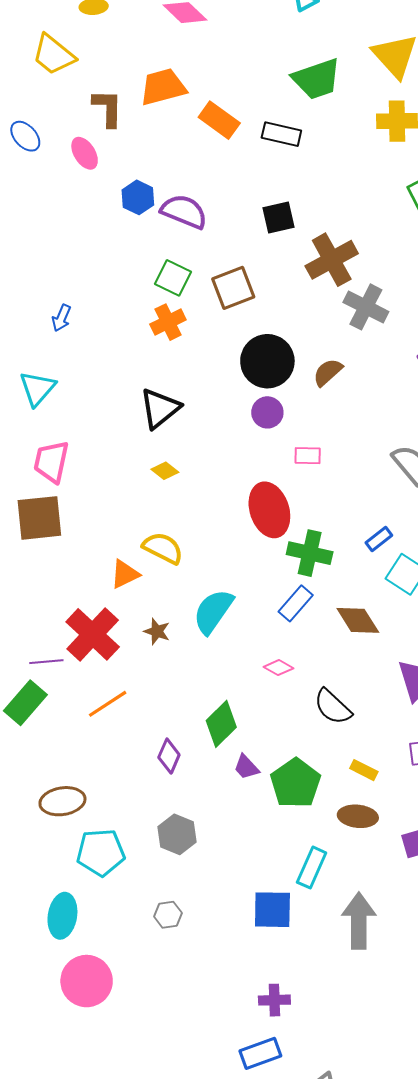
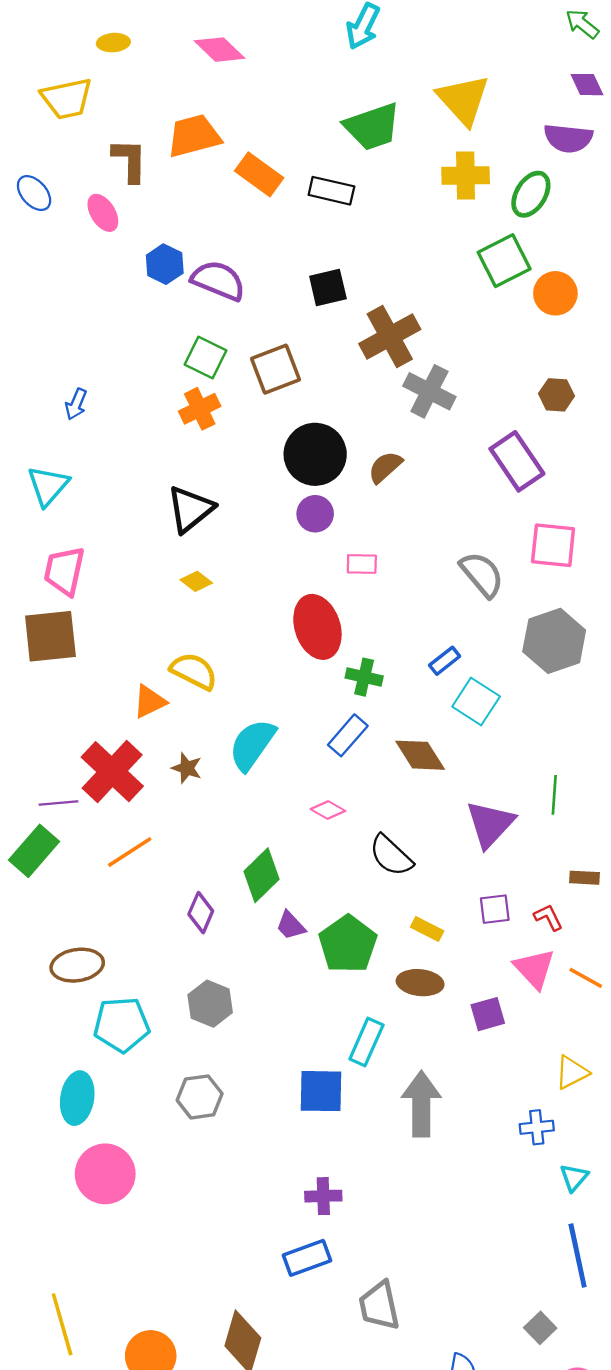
yellow trapezoid: (53, 55) -> (67, 99), turned -51
green cross: (310, 553) -> (364, 677), size x0.7
gray hexagon: (168, 915) -> (200, 1097), size x1.4

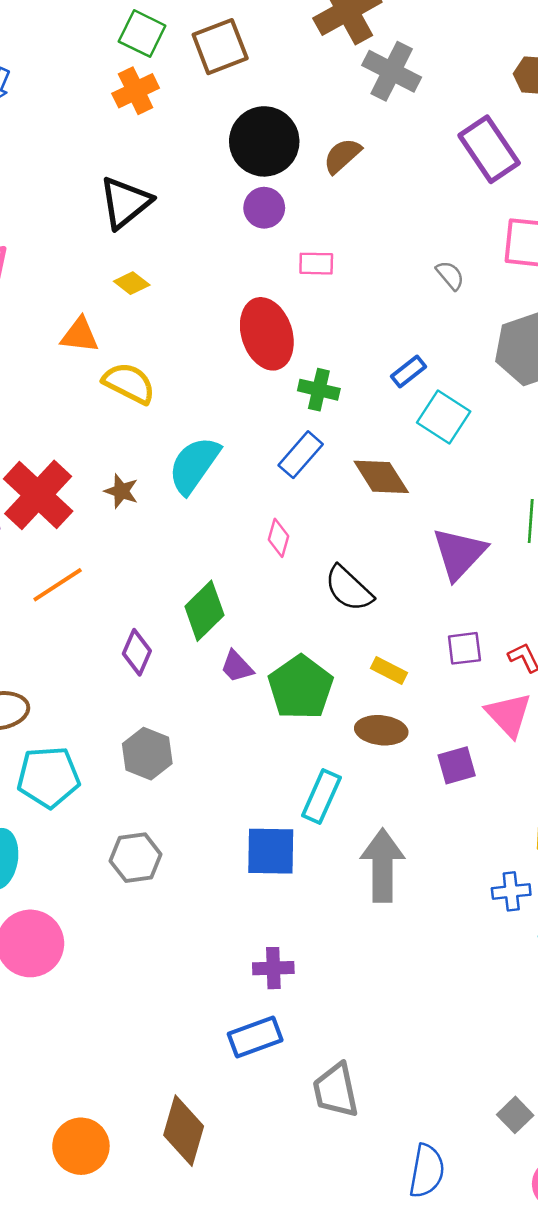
gray semicircle: (482, 574) -> (450, 275), size x0.6
orange triangle: (150, 702) -> (80, 335), moved, turned 33
pink diamond: (328, 810) -> (279, 538), turned 76

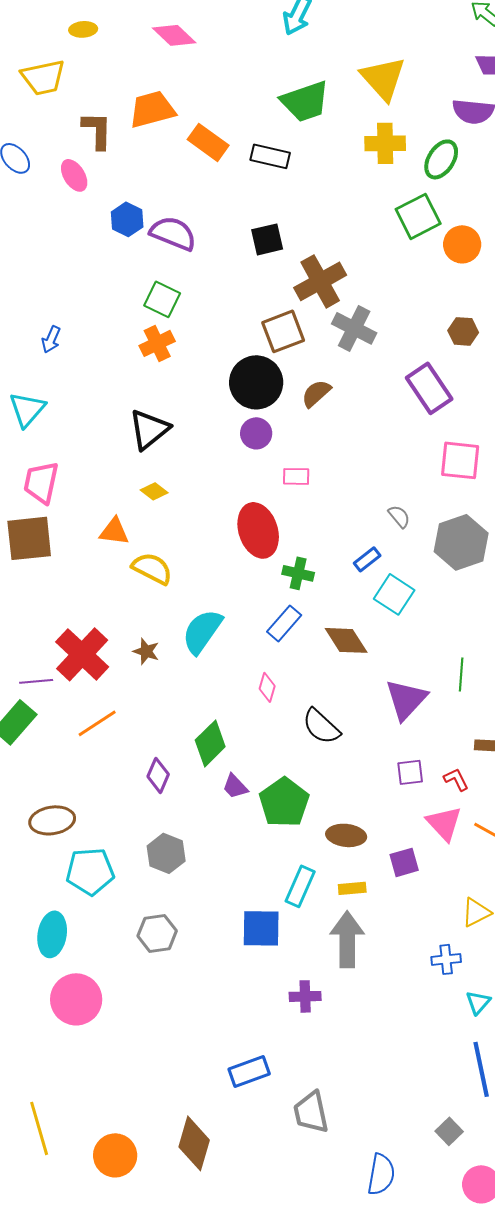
brown square: (220, 47) -> (283, 331), moved
gray semicircle: (450, 275) -> (399, 516), moved
yellow rectangle: (389, 670) -> (352, 888), moved, turned -32
purple cross: (273, 968) -> (305, 996), moved

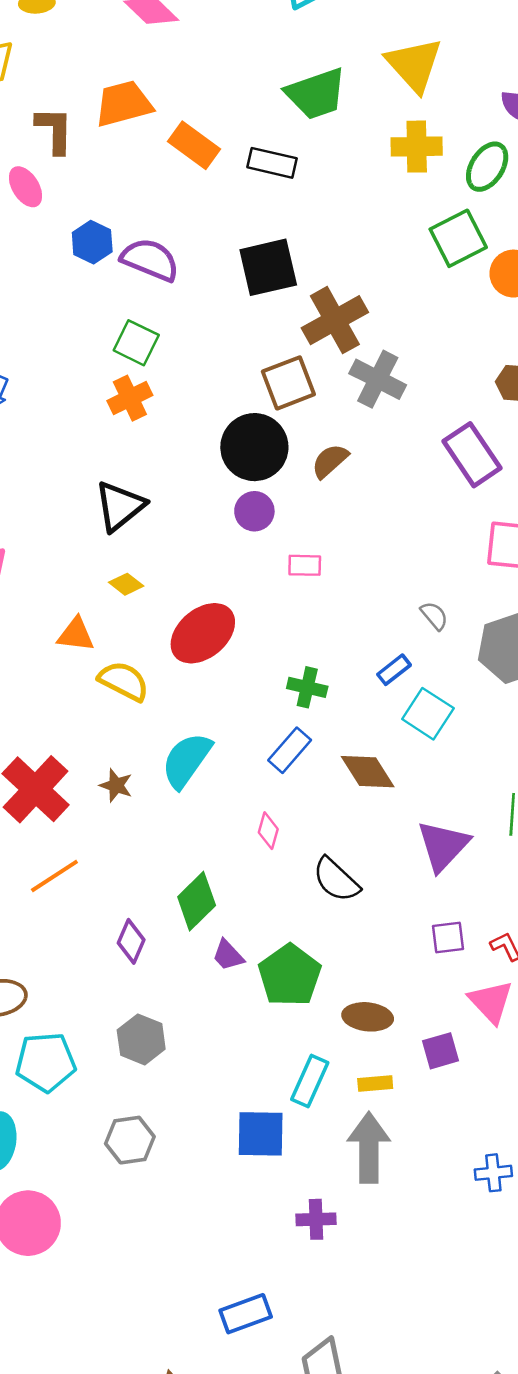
black square: (267, 239) -> (268, 267), size x1.4
red ellipse: (258, 530) -> (203, 633), moved, turned 68

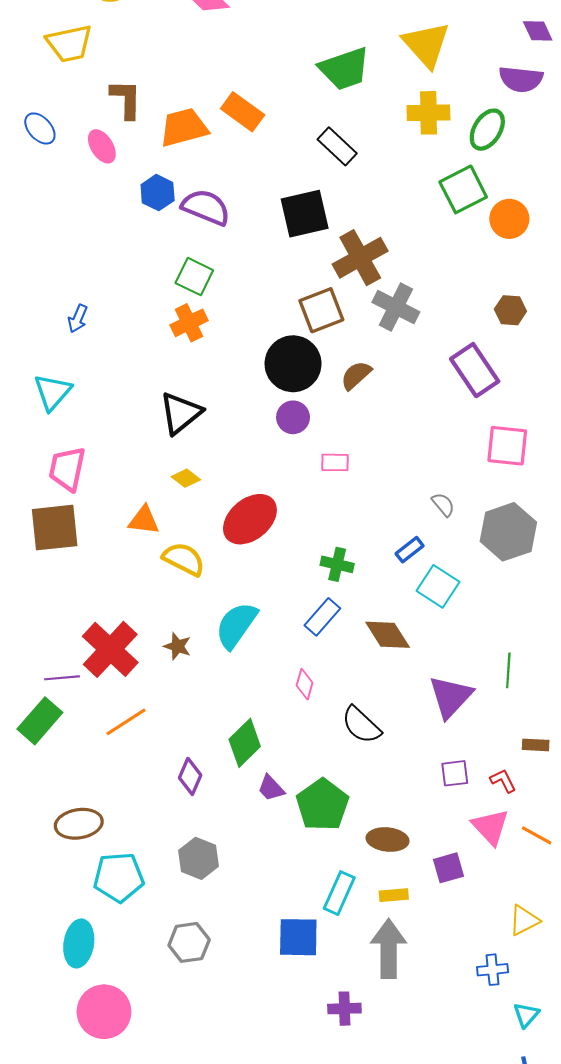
orange trapezoid: (124, 104) -> (184, 127), moved
black rectangle: (272, 163) -> (337, 146), moved, turned 30

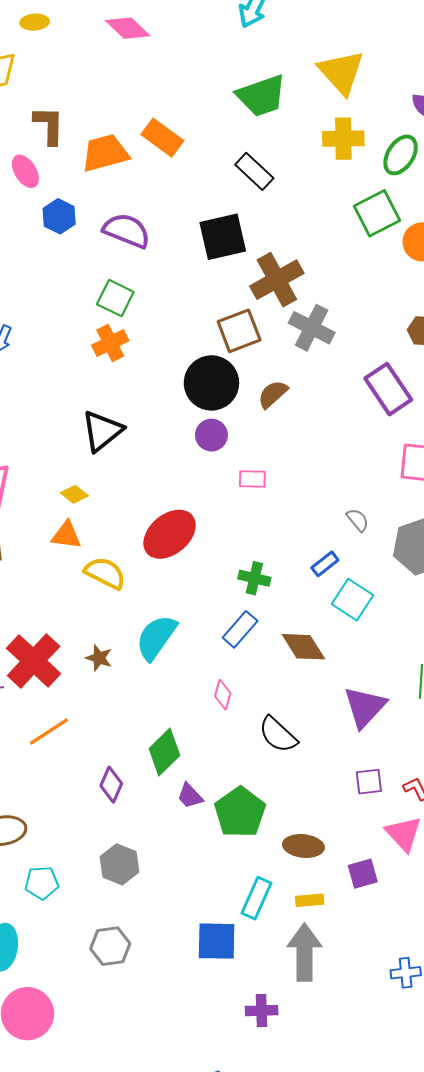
blue hexagon: (158, 193) -> (59, 216), moved
yellow diamond: (186, 478) -> (74, 494), moved
cyan pentagon: (119, 877) -> (42, 883), size x0.7

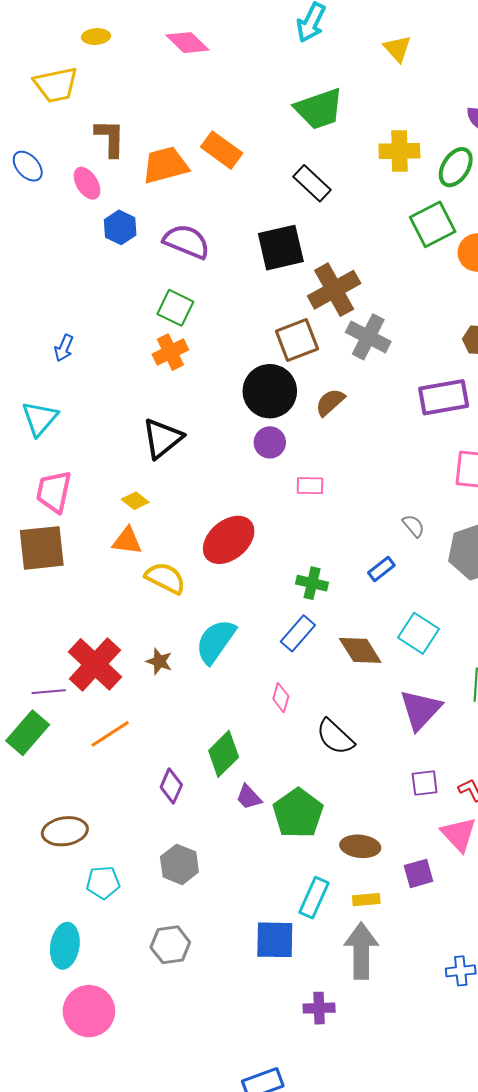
yellow triangle: (341, 72) -> (397, 49), moved, size x0.6
purple rectangle: (388, 389) -> (444, 397), turned -66
cyan square: (353, 600) -> (419, 633), moved

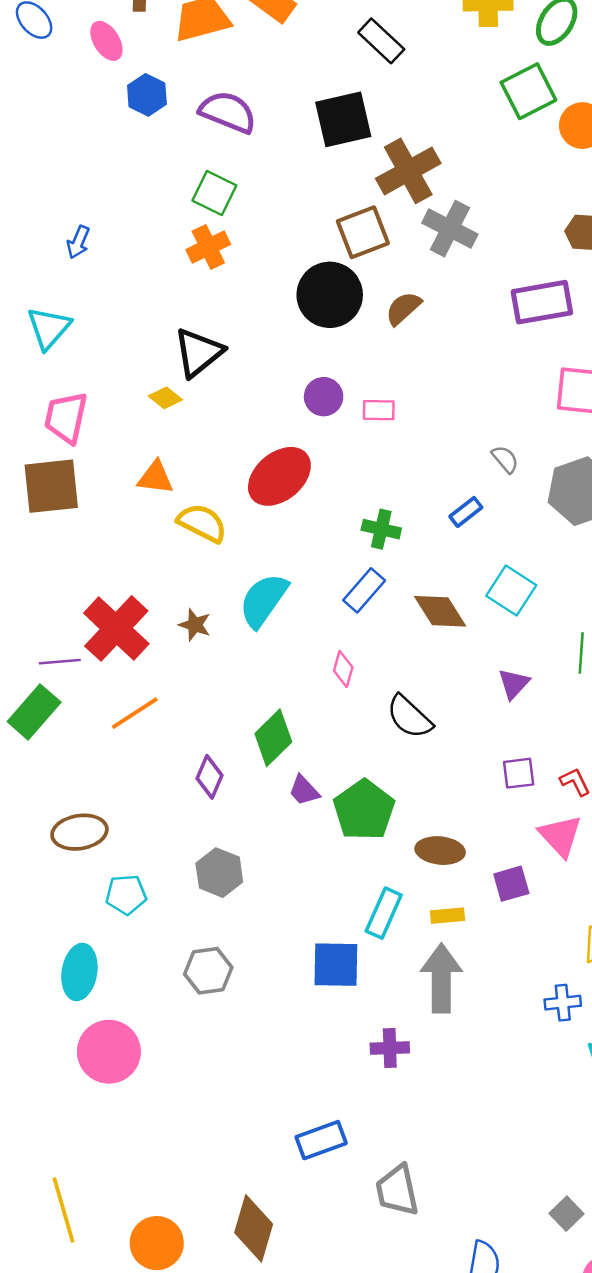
purple circle: (270, 442) -> (324, 397), moved
yellow diamond: (135, 501) -> (165, 398), moved
purple triangle: (421, 710) -> (514, 684), size x0.6

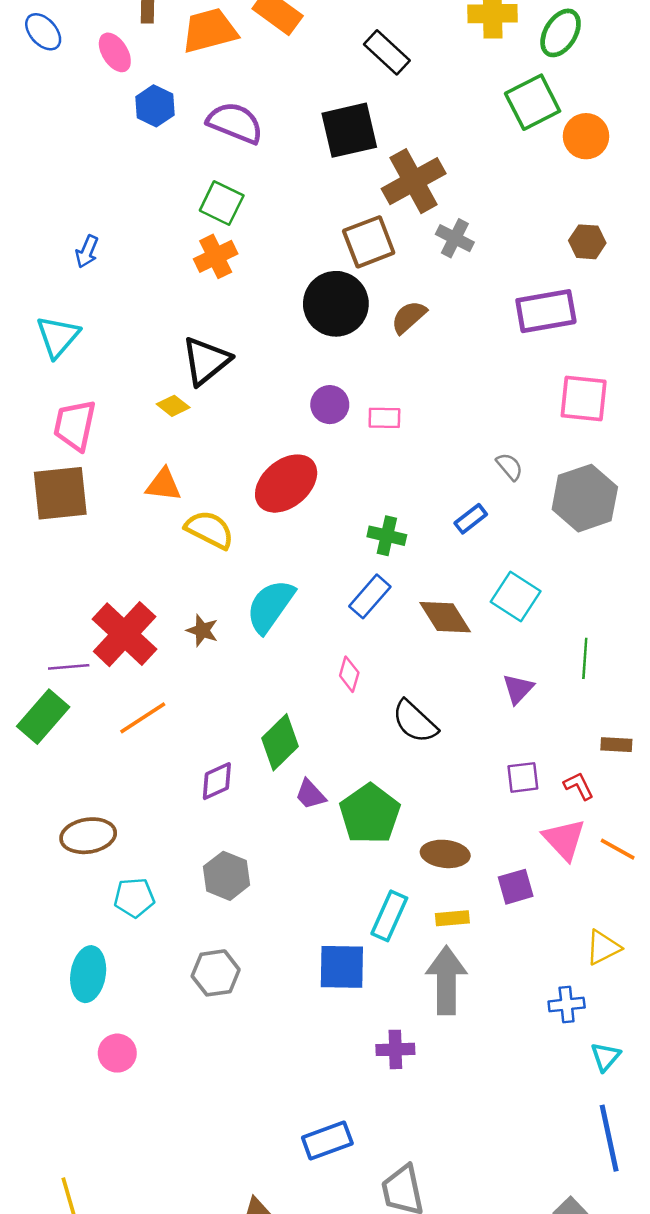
gray cross: (450, 229) -> (455, 238), size x0.7
purple diamond: (209, 777) -> (217, 781), turned 42
pink circle: (109, 1052) -> (117, 1053), size x0.6

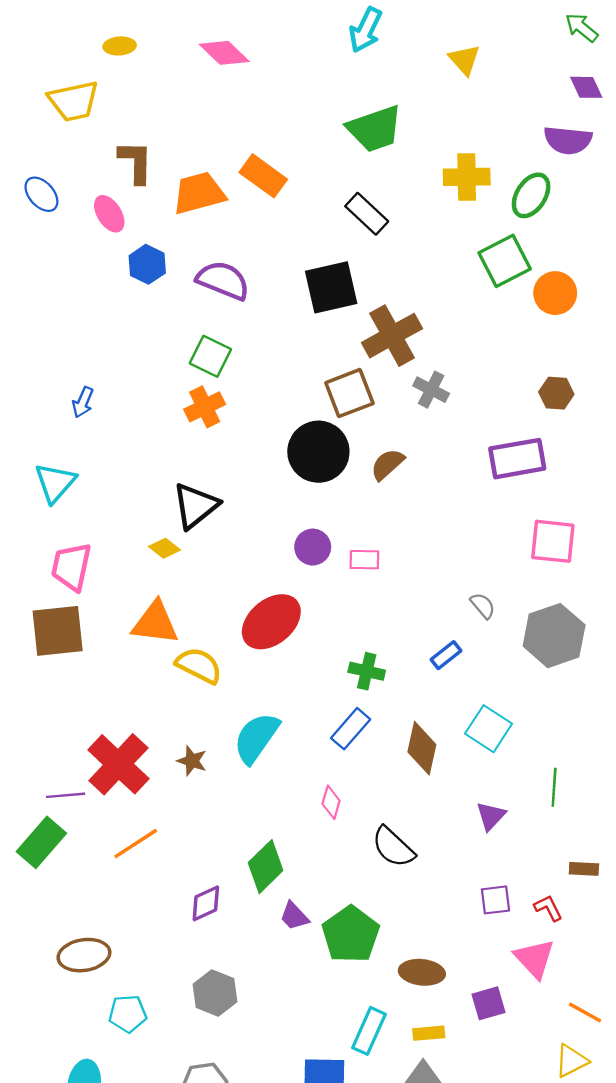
orange triangle: (163, 485) -> (155, 623), size x1.4
brown diamond: (445, 617) -> (422, 748), turned 45
orange line: (618, 849) -> (585, 1013), moved

